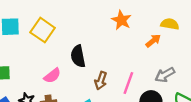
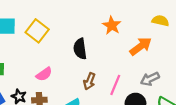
yellow semicircle: (170, 24) -> (160, 21), moved
orange arrow: (153, 41) -> (141, 46), size x1.5
black semicircle: (78, 56) -> (80, 49), moved

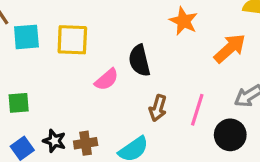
yellow square: (37, 31) -> (72, 40), turned -30
pink semicircle: (44, 74) -> (107, 79), moved

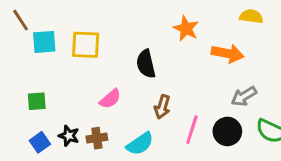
orange arrow: (230, 48) -> (228, 53), turned 52
pink semicircle: (107, 79) -> (110, 99), moved
pink line: (197, 110) -> (192, 130), moved

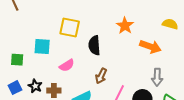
cyan square: (44, 42) -> (42, 46), moved
yellow square: (86, 45) -> (70, 27), moved
gray arrow: (244, 96) -> (157, 77), turned -66

